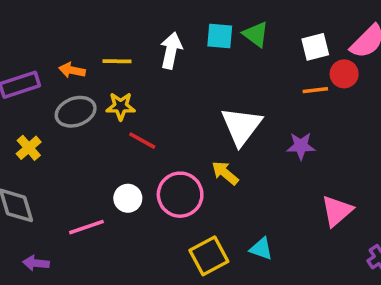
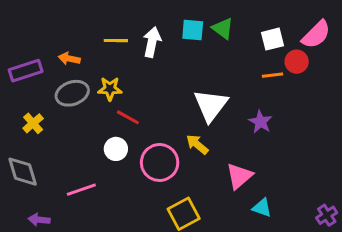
yellow line: (117, 61) -> (116, 41), moved
purple star: (301, 146) -> (260, 122), turned 30
white circle: (128, 198) -> (116, 149), moved
pink triangle: (337, 211) -> (239, 176), moved
cyan triangle: (261, 249) -> (262, 208), moved

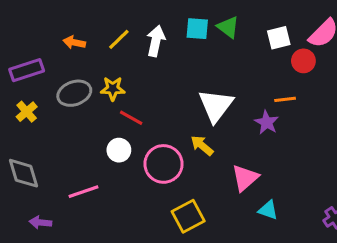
yellow line: (116, 41) -> (119, 39), turned -45
orange arrow: (69, 59) -> (74, 42), moved
orange line: (272, 75) -> (285, 99), moved
yellow cross: (33, 123) -> (27, 112), moved

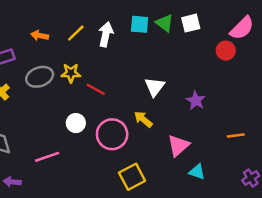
white square: (279, 38) -> (191, 23), moved
orange line: (285, 99) -> (236, 136), moved
white triangle: (216, 106) -> (155, 87), size x0.7
red line: (131, 118) -> (96, 89), moved

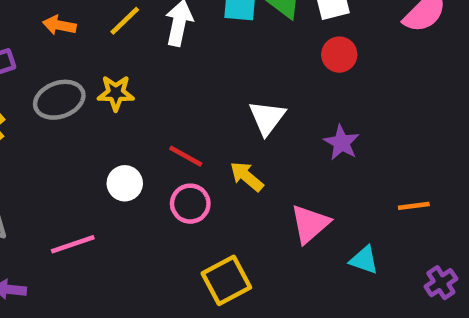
red circle: (226, 51) -> (339, 55), moved
red line: (96, 89) -> (186, 156), moved
pink circle: (112, 134) -> (190, 204), size x0.7
cyan triangle: (197, 172) -> (364, 260), moved

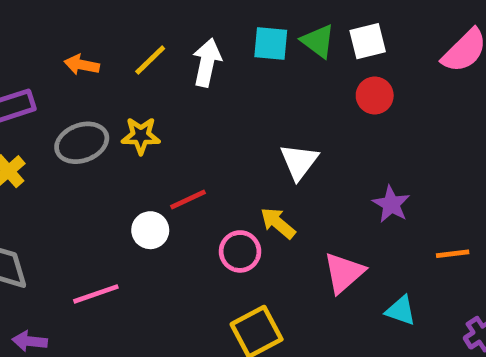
purple star: (342, 143) -> (391, 204), moved
red line: (186, 156) -> (188, 199), moved, turned -54
pink circle: (190, 204) -> (240, 251), moved

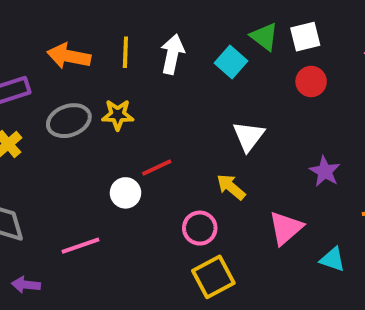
cyan square: (271, 44) -> (231, 62), moved, turned 36
yellow line: (150, 60) -> (125, 52), turned -44
orange arrow: (82, 65) -> (69, 56), size x1.5
pink circle: (240, 251) -> (200, 228), moved

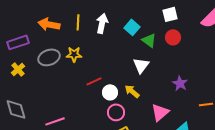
green triangle: (264, 37) -> (149, 40), moved
white circle: (125, 193) -> (110, 92), moved

